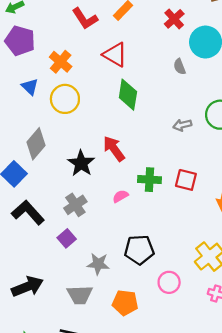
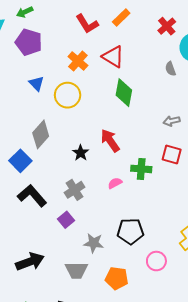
orange cross: (61, 62) -> (78, 61), moved
black star: (81, 163) -> (81, 153), size x0.7
red square: (186, 180) -> (172, 154), moved

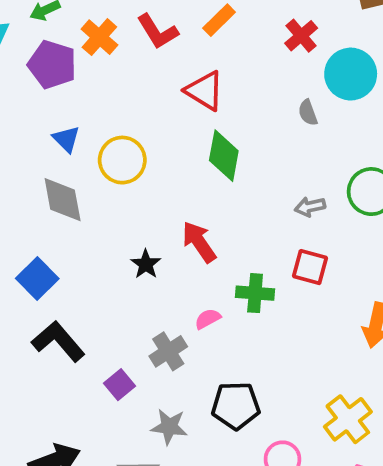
orange cross: (78, 61) -> (99, 37), moved
gray diamond: (41, 134) -> (63, 200), moved, turned -52
gray cross: (75, 190) -> (168, 351), moved

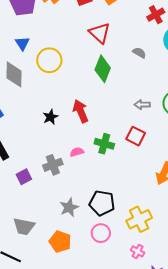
gray semicircle: (308, 113) -> (139, 53), moved, turned 128
black pentagon: (236, 406) -> (102, 203), moved
gray star: (169, 427) -> (69, 207), moved, turned 30

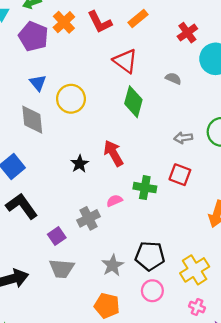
gray trapezoid: (24, 226) -> (62, 269), moved

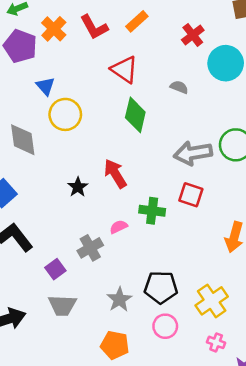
blue triangle: (38, 83) -> (45, 86), moved
gray arrow: (183, 138) -> (193, 153), size x1.8

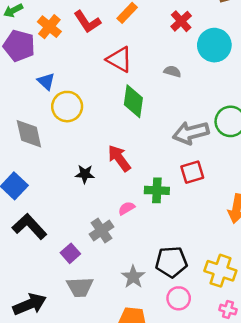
black star: (78, 187) -> (85, 174), turned -30
red square: (191, 195) -> (192, 172), turned -30
yellow cross: (212, 301) -> (220, 271), turned -32

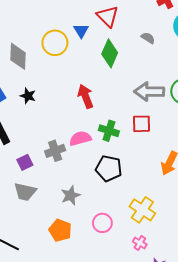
blue triangle: (46, 81) -> (81, 31), moved
black star: (85, 174) -> (28, 96), moved
pink semicircle: (127, 208) -> (80, 138), size x1.5
black pentagon: (171, 262) -> (109, 168), moved

